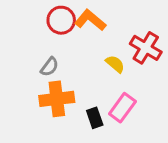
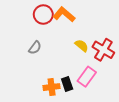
red cross: (146, 48) -> (103, 50), moved
orange cross: (57, 99) -> (52, 87), moved, size x0.7

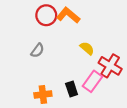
red cross: (103, 50) -> (110, 66), moved
orange cross: (52, 87) -> (43, 95), moved

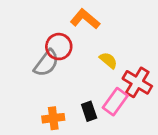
red circle: (46, 15) -> (59, 47), moved
gray semicircle: (37, 50) -> (46, 63), size x1.5

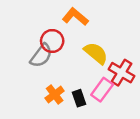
yellow semicircle: (108, 60) -> (96, 53), size x1.5
orange cross: (53, 118) -> (55, 95), moved, turned -30

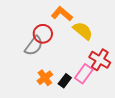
yellow semicircle: (96, 53) -> (83, 31), moved
black rectangle: (79, 98) -> (65, 81), turned 56

